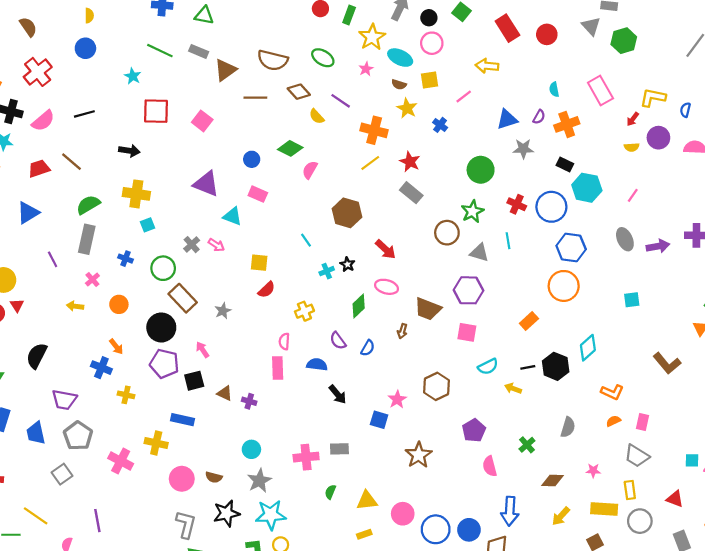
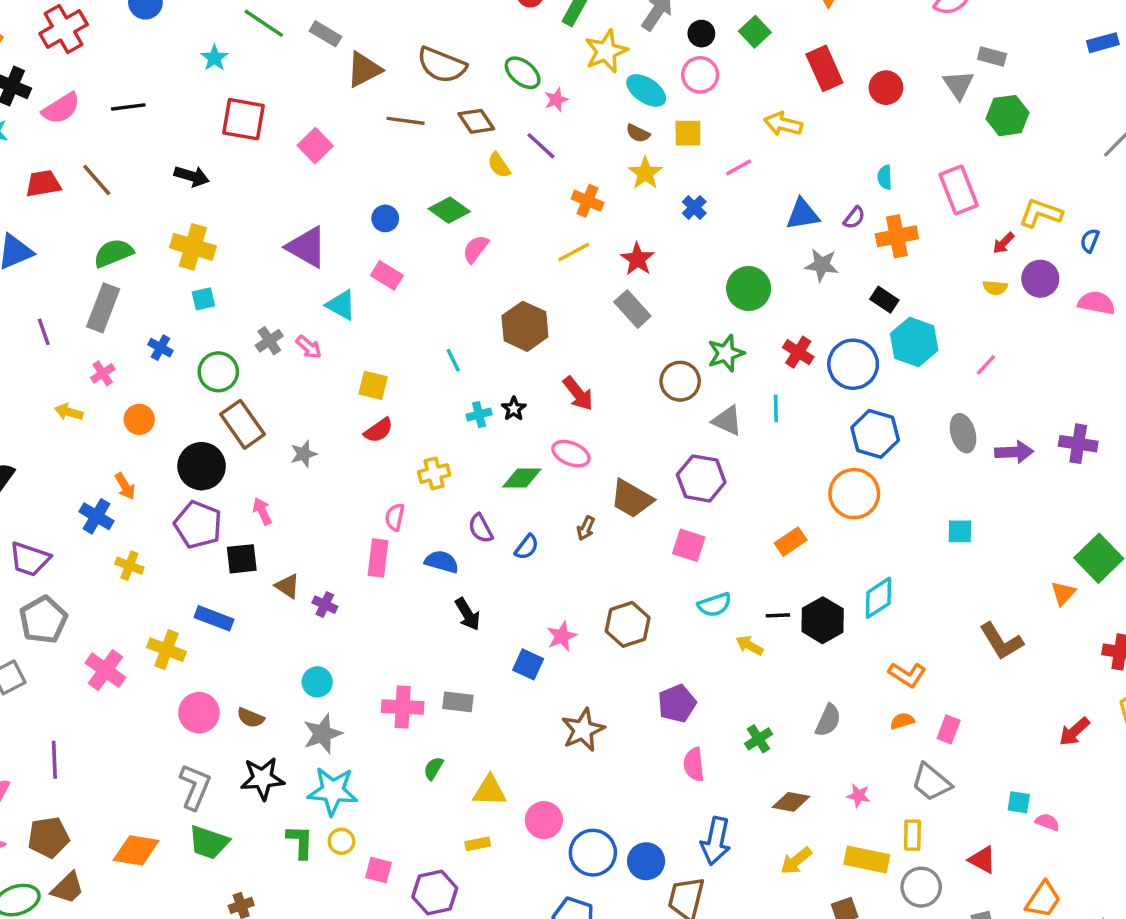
pink star: (366, 69) -> (556, 100), moved
orange cross: (374, 130) -> (588, 201), size x0.7
green diamond: (359, 306) -> (522, 478), turned 35

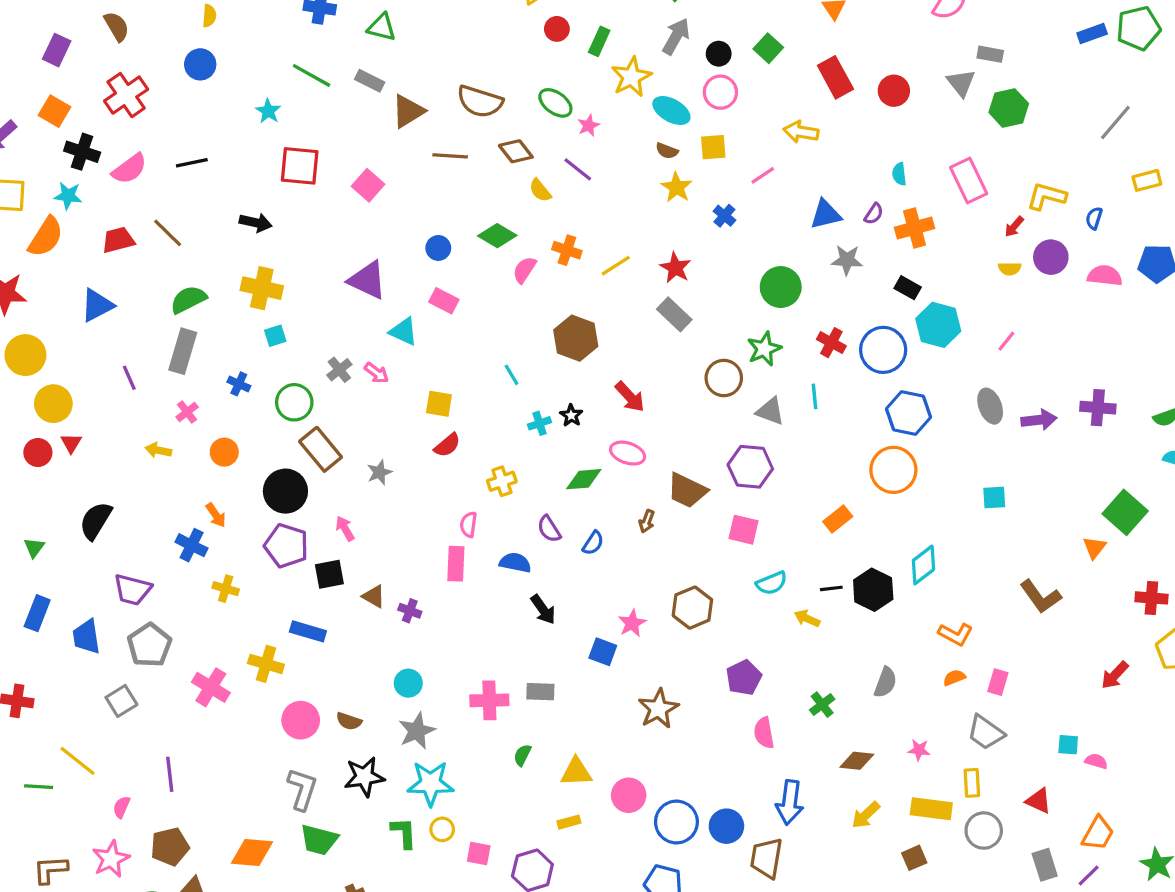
orange cross: (588, 201) -> (567, 250), moved

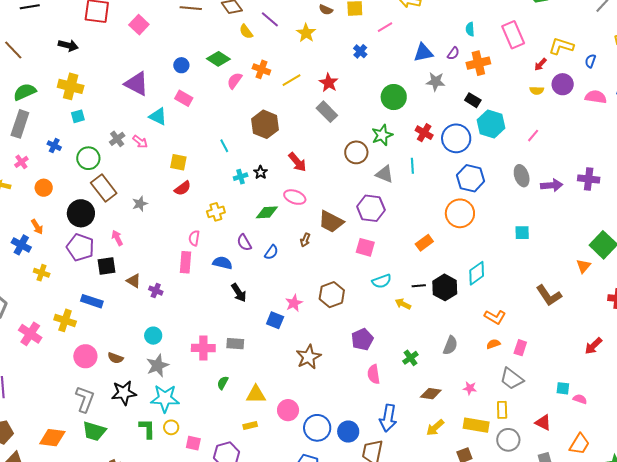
yellow star: (677, 187) -> (306, 33), moved

